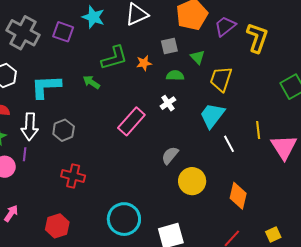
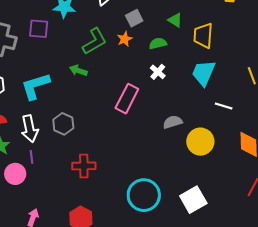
gray square: (169, 46) -> (134, 18), moved
white line: (229, 144) -> (224, 106), moved, turned -30
gray semicircle: (170, 155) -> (173, 122), turned 48

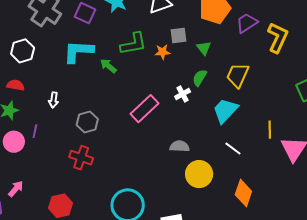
green triangle: (175, 20) -> (204, 48), moved
green semicircle: (158, 43) -> (200, 78), moved, turned -66
cyan L-shape: (35, 86) -> (78, 51), moved
gray hexagon: (63, 124) -> (87, 122), moved
white arrow: (30, 129) -> (54, 100), moved, size x0.6

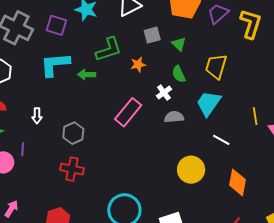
orange star: (162, 52) -> (138, 65), moved
green arrow: (108, 66) -> (87, 75), turned -30
green semicircle: (200, 78) -> (179, 74), turned -48
gray semicircle: (180, 146) -> (174, 117), moved

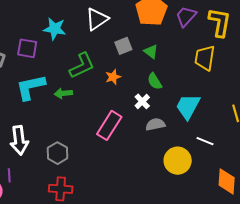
yellow trapezoid: (216, 67) -> (205, 58), moved
white arrow: (37, 116) -> (19, 140), size x1.8
yellow circle: (191, 170) -> (178, 161), moved

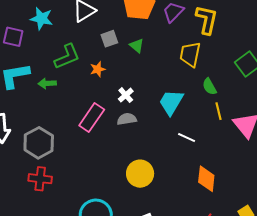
green semicircle: (155, 81) -> (209, 87), moved
gray semicircle: (155, 124) -> (127, 119), moved
gray hexagon: (57, 153) -> (39, 143), size x1.4
yellow circle: (178, 161) -> (140, 174), moved

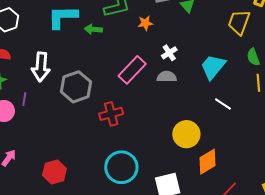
yellow circle: (140, 174) -> (186, 134), moved
red cross: (40, 179) -> (111, 114), moved, turned -30
orange diamond: (206, 179) -> (208, 162), moved, turned 44

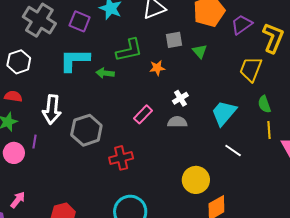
pink rectangle: (132, 70) -> (143, 114), size x0.7

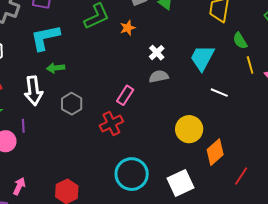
green arrow: (105, 73) -> (56, 68), moved
pink rectangle: (143, 114) -> (125, 95), moved
gray hexagon: (86, 130) -> (72, 104), size x0.7

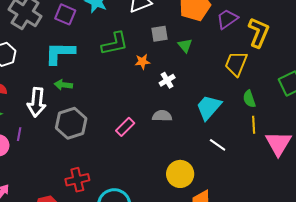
white cross: (157, 53) -> (167, 80), moved
gray hexagon: (72, 104) -> (71, 123), size x1.4
red cross: (111, 124) -> (77, 180), moved

